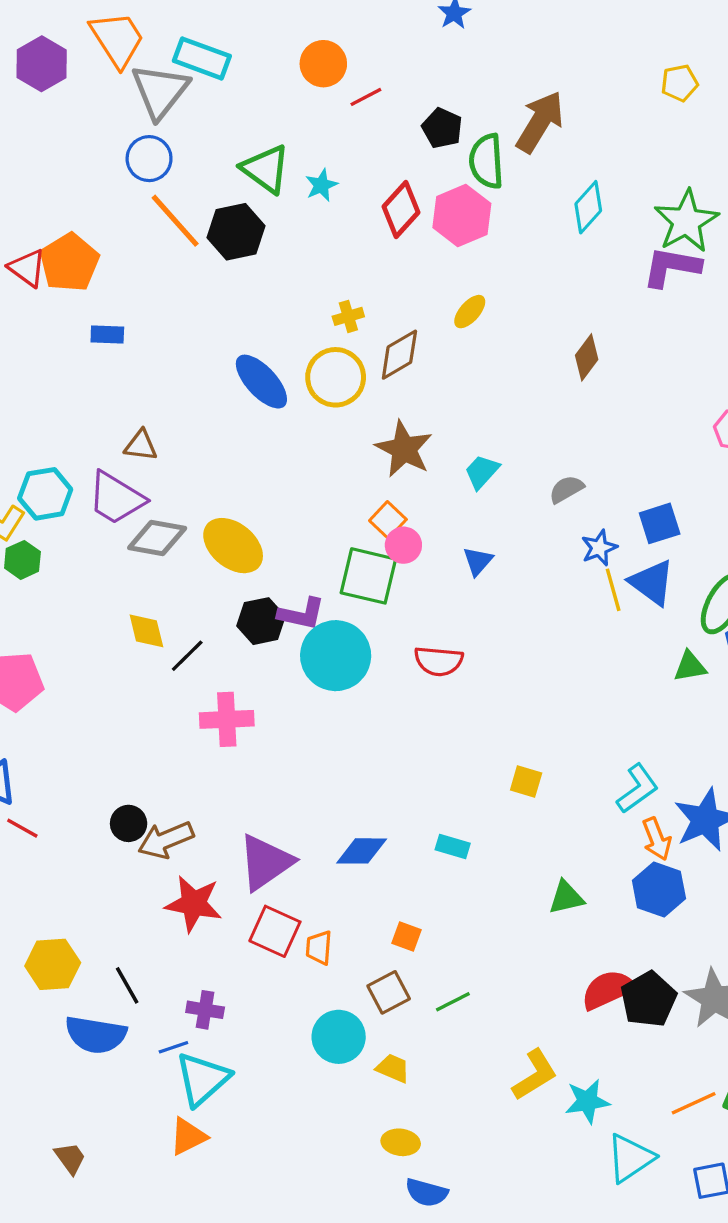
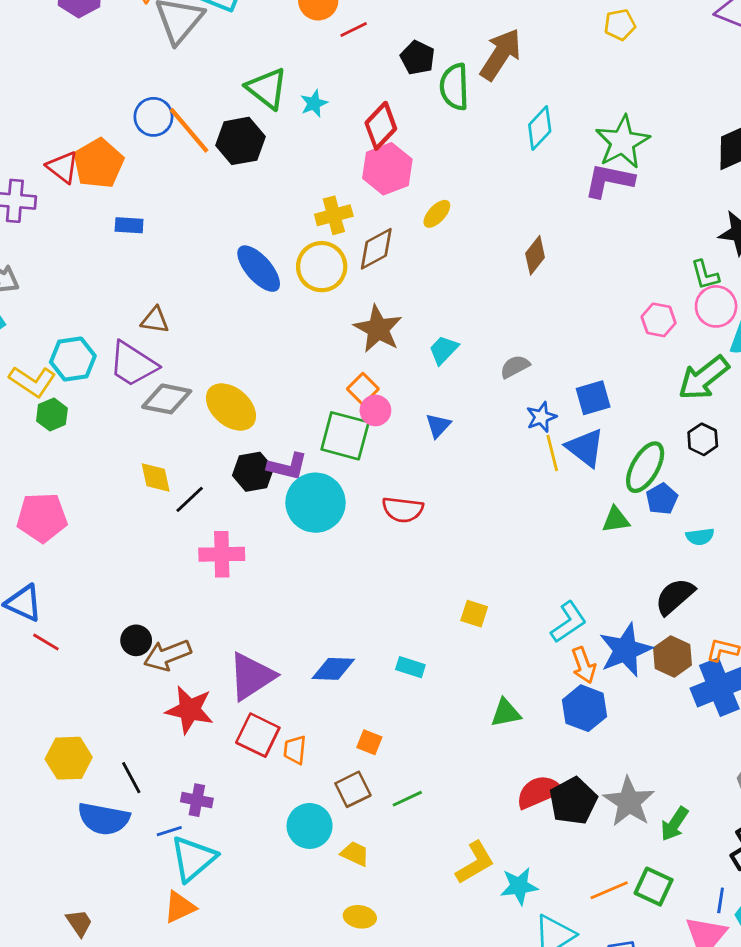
blue circle: (149, 159) -> (153, 117), moved
pink hexagon: (462, 216) -> (387, 169), moved
yellow cross: (348, 316) -> (334, 215), size x1.4

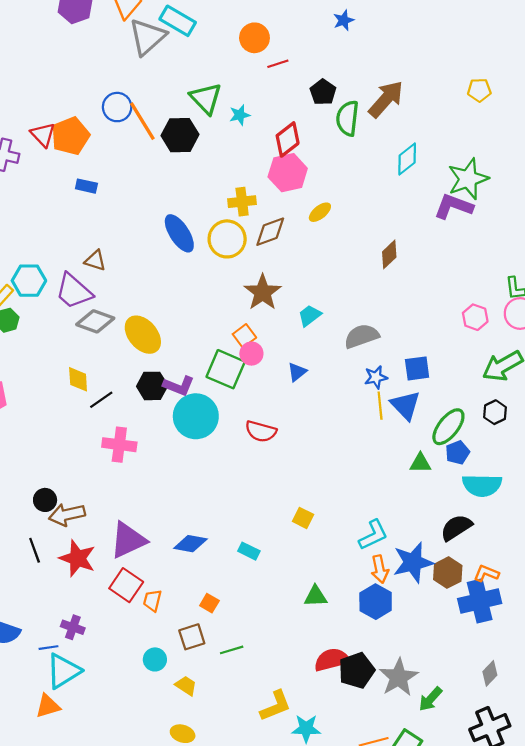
gray semicircle: (515, 367) -> (362, 336), size x1.5
cyan semicircle: (700, 537) -> (482, 485), size x1.8
black line: (131, 778) -> (35, 550), moved
cyan circle: (310, 826) -> (155, 659), size x0.7

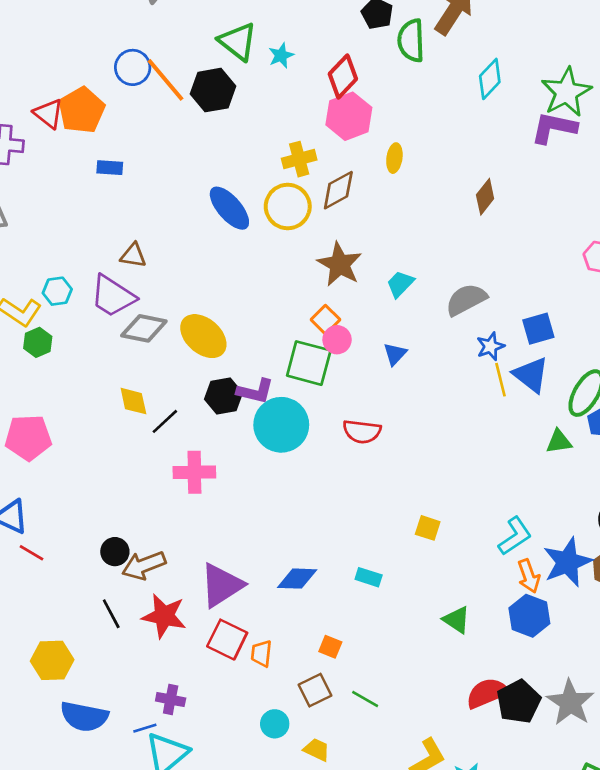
yellow ellipse: (320, 212) -> (394, 158), turned -35
cyan hexagon: (29, 281) -> (57, 291), size x0.7
green triangle: (316, 596) -> (457, 620), turned 45
green line: (232, 650) -> (365, 699), turned 55

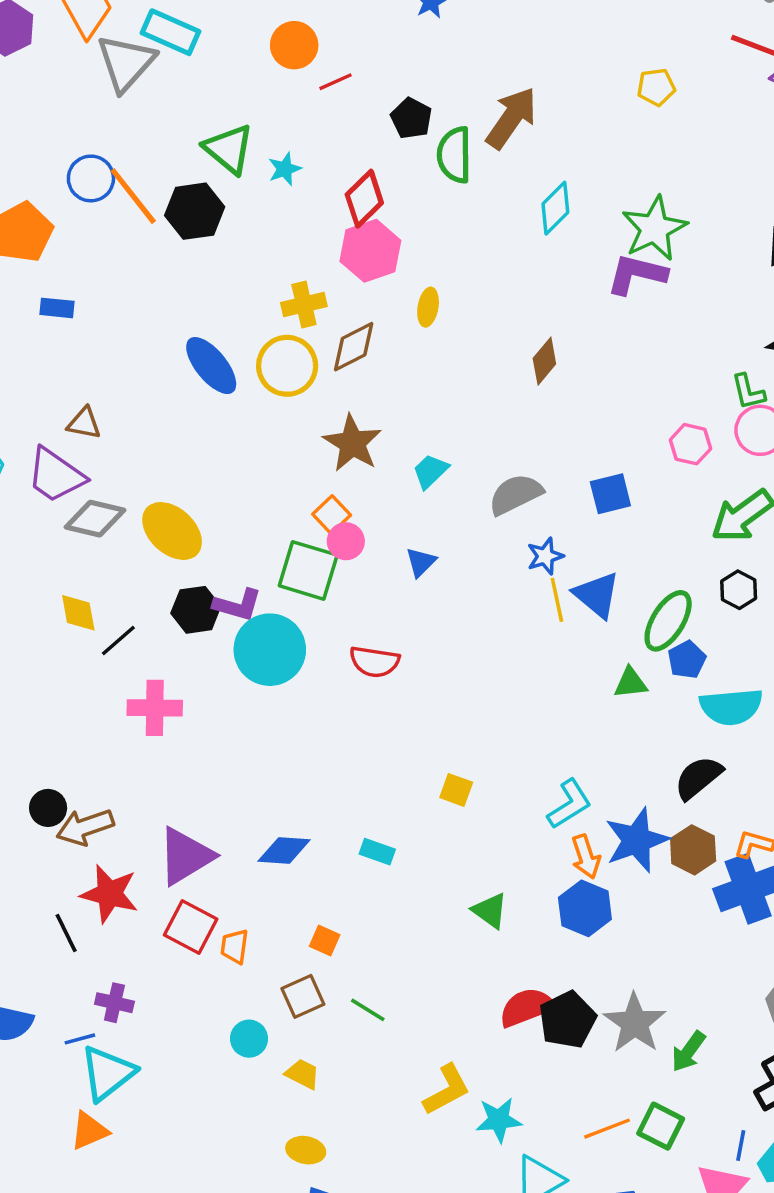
blue square: (538, 329) -> (610, 494), moved
black line: (111, 614) -> (66, 933), moved

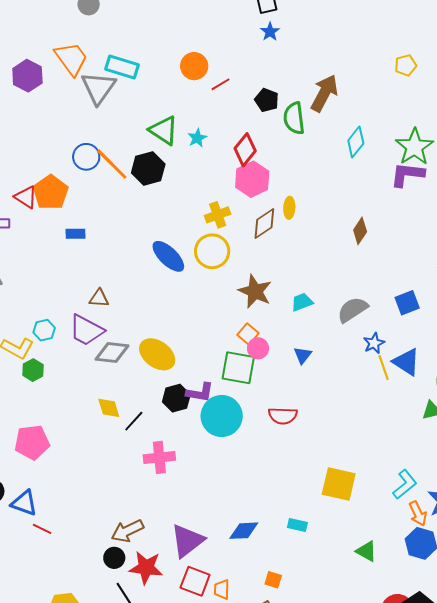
brown diamond: (354, 347) -> (264, 224), moved
cyan trapezoid: (430, 471) -> (302, 302), turned 30
yellow square: (456, 790) -> (339, 484), size x1.8
black circle: (48, 808) -> (114, 558), moved

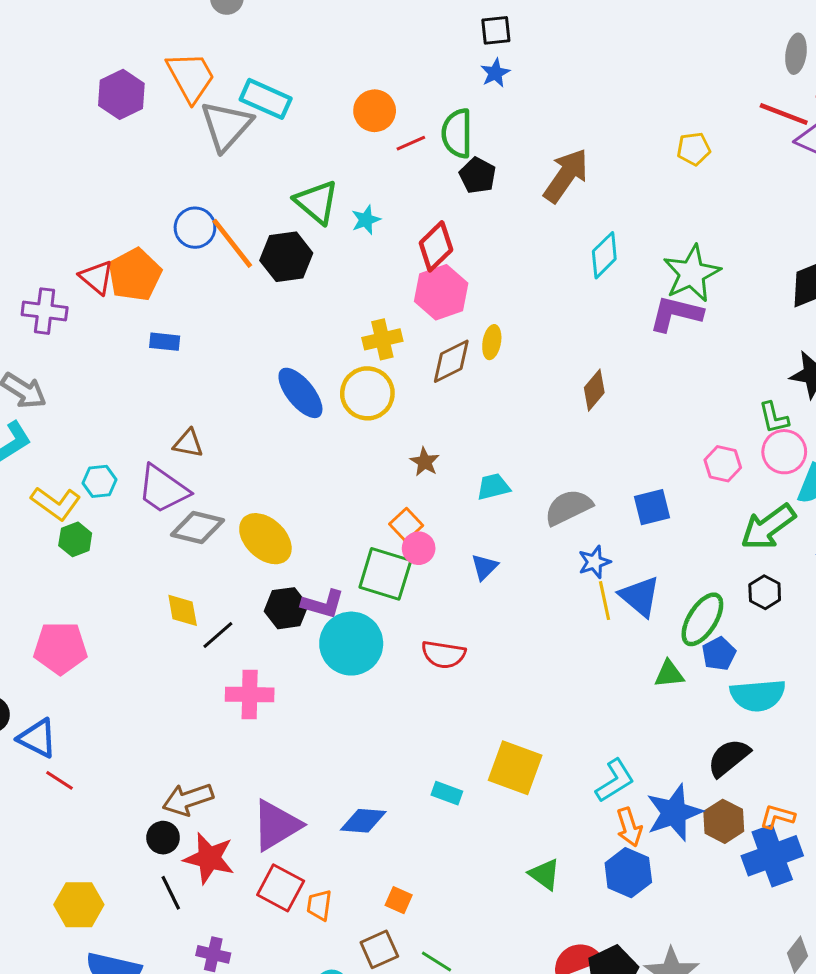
green semicircle: (294, 118) -> (457, 133), moved
brown star: (255, 291) -> (425, 462), size x0.6
cyan rectangle: (297, 525) -> (447, 793), moved

